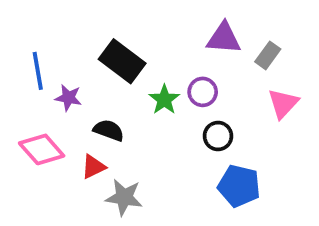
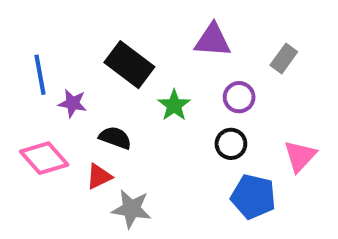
purple triangle: (224, 38) -> (213, 40), moved
purple circle: (203, 92) -> (239, 97), moved
pink triangle: (283, 103) -> (300, 156), moved

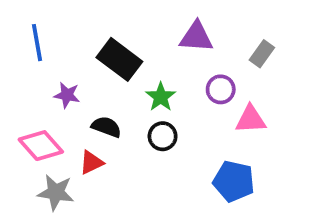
blue line: (40, 75) -> (37, 43), moved
black circle: (231, 144) -> (163, 136), moved
pink triangle: (300, 156) -> (251, 119), moved, turned 44
gray star: (131, 209) -> (56, 192), moved

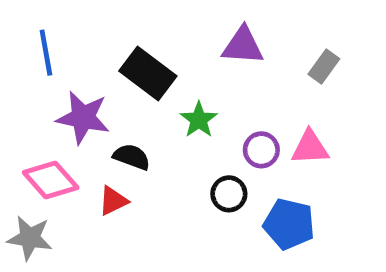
purple circle: (221, 89) -> (261, 150), moved
purple star: (67, 95) -> (83, 117), size x1.6
black circle: (163, 136) -> (229, 194), moved
gray star: (56, 192) -> (30, 238), moved

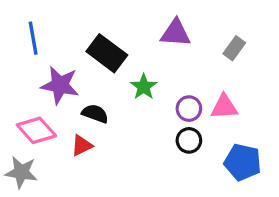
black circle: (229, 194) -> (189, 140), moved
blue pentagon: (289, 224) -> (243, 162), moved

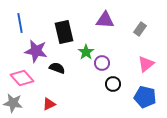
black rectangle: (107, 53) -> (64, 32), turned 40
pink triangle: (224, 107) -> (146, 64), moved, turned -36
purple circle: (189, 109) -> (102, 63), moved
red triangle: (82, 145) -> (49, 104), moved

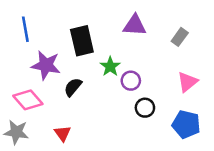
black semicircle: (57, 68) -> (73, 87), turned -70
red triangle: (49, 104) -> (63, 133), turned -40

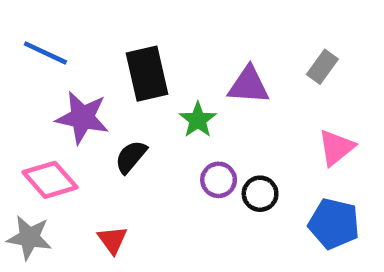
purple triangle: (135, 25) -> (249, 85), moved
blue line: (25, 29) -> (45, 53), turned -55
purple circle: (131, 81) -> (219, 180), moved

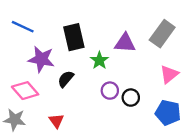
gray rectangle: (322, 67) -> (162, 34), size x1.6

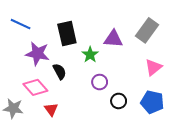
black semicircle: (66, 79) -> (60, 71), turned 112
pink diamond: (25, 91) -> (35, 87), moved
black circle: (131, 98) -> (119, 101), moved

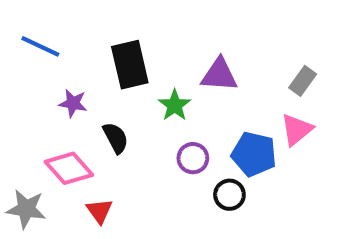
gray rectangle: (147, 30) -> (303, 81), moved, size x0.6
purple star: (37, 54) -> (73, 103), size x0.6
blue pentagon: (152, 102) -> (254, 154), moved

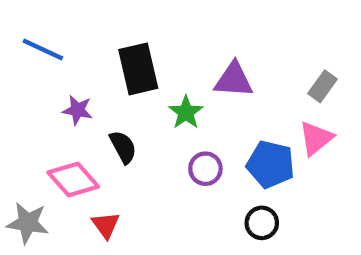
black circle: (229, 195) -> (262, 223), moved

